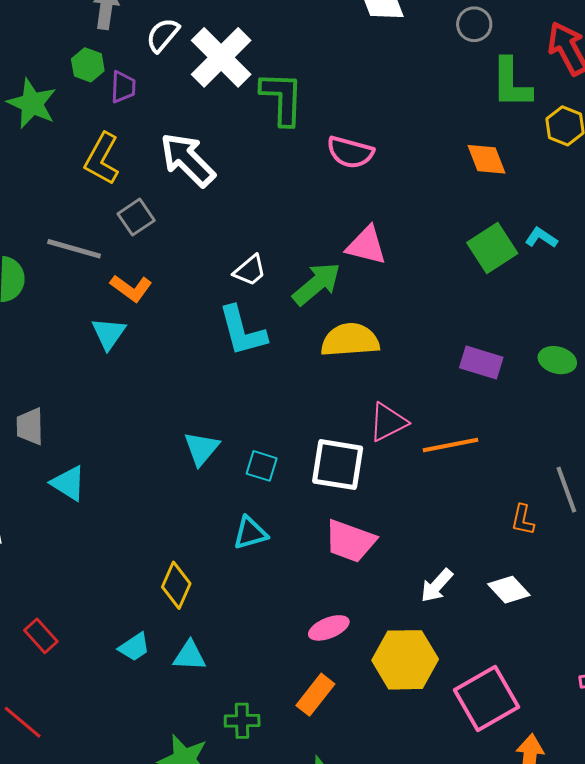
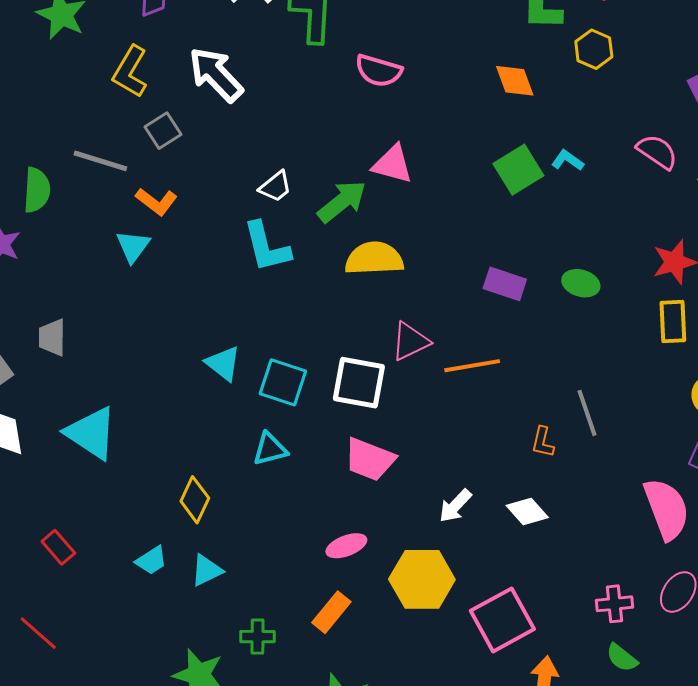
cyan triangle: (202, 448) -> (223, 363), turned -33
cyan square: (262, 466) -> (283, 382), size x1.5
cyan triangle: (68, 483) -> (91, 433), moved, size x1.5
cyan triangle: (190, 656) -> (207, 570), turned -30

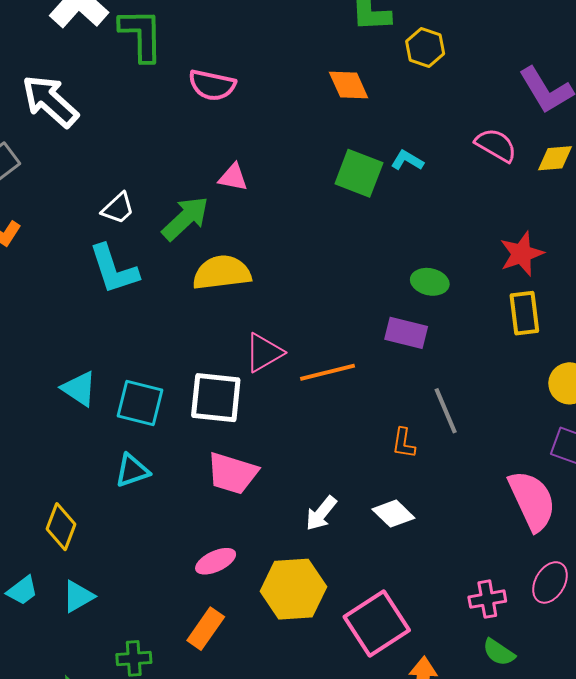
pink triangle: (393, 164) -> (233, 177), size x0.7
green square: (518, 170) -> (359, 173), turned -33
purple rectangle: (505, 284) -> (406, 333), moved

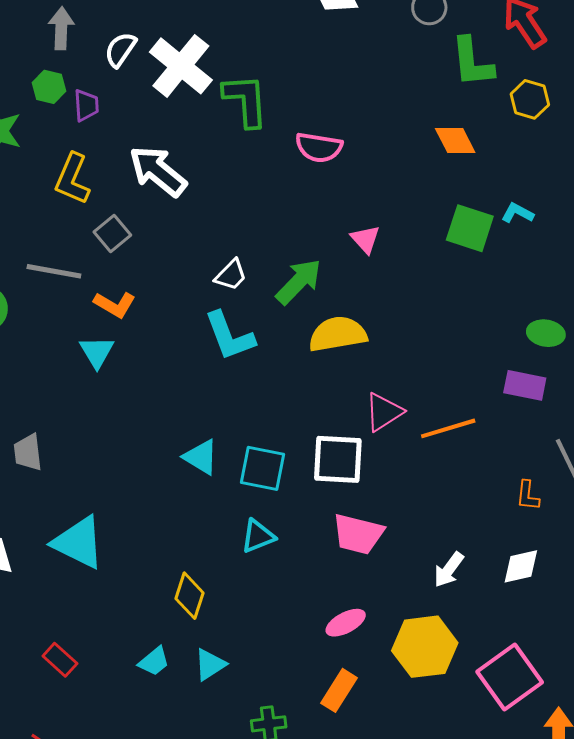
pink triangle: (233, 177) -> (365, 239), moved, turned 40
white diamond: (393, 514) -> (521, 566), turned -54

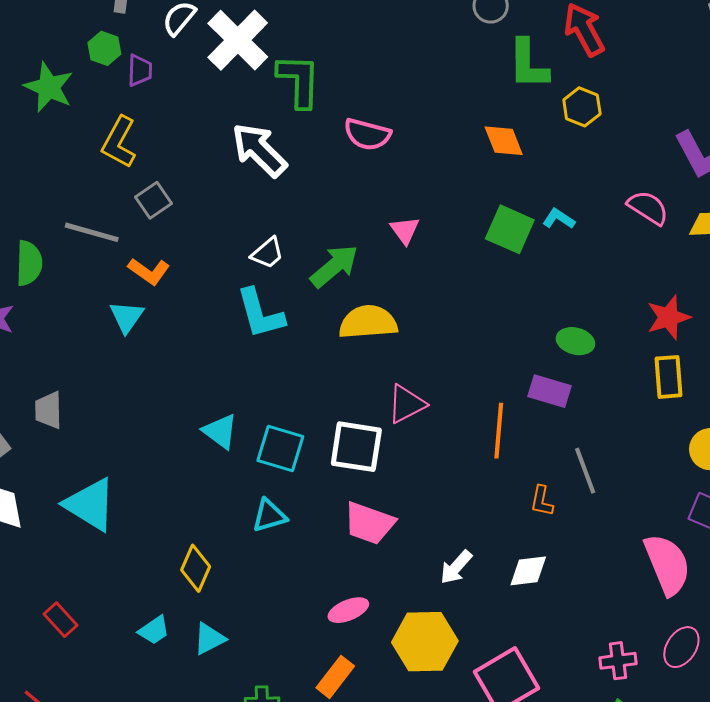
white arrow: (158, 171) -> (259, 150), moved
orange line: (448, 428) -> (499, 431), moved, turned -74

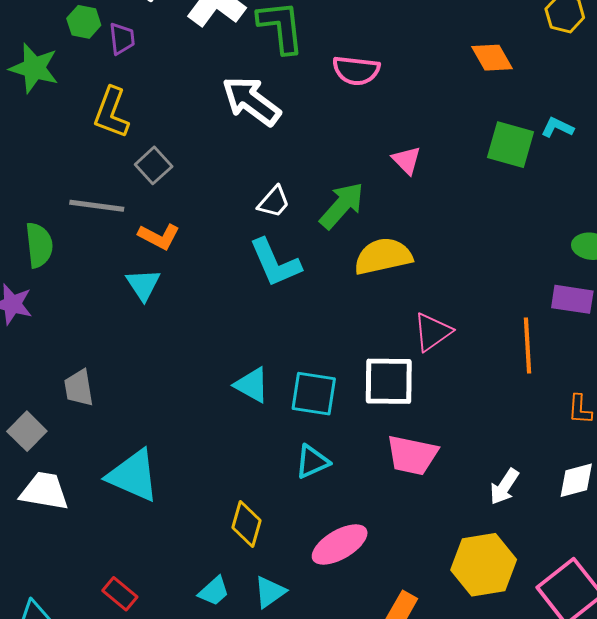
pink ellipse: (348, 610) -> (340, 545), moved, size x1.4

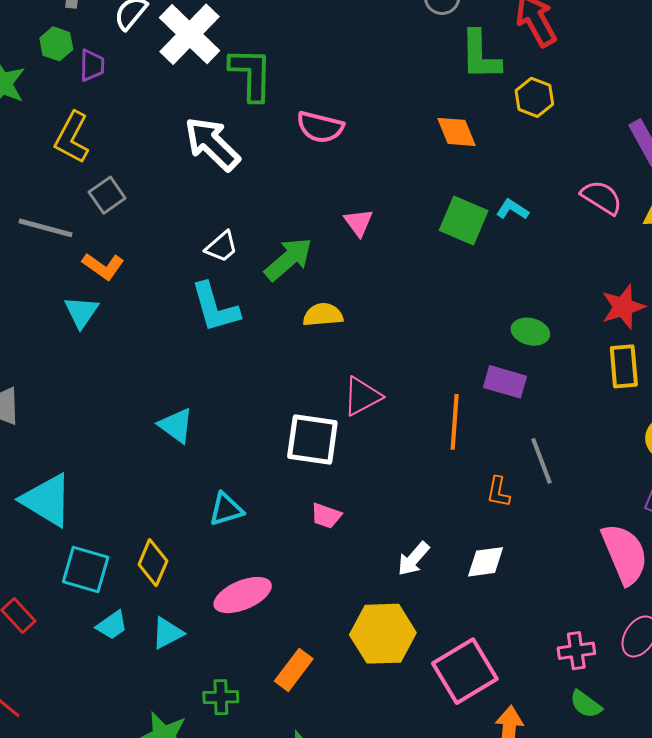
yellow semicircle: (383, 256) -> (323, 315), size x0.7
cyan square: (314, 394) -> (86, 569), moved
pink trapezoid: (412, 455) -> (326, 516), size x0.6

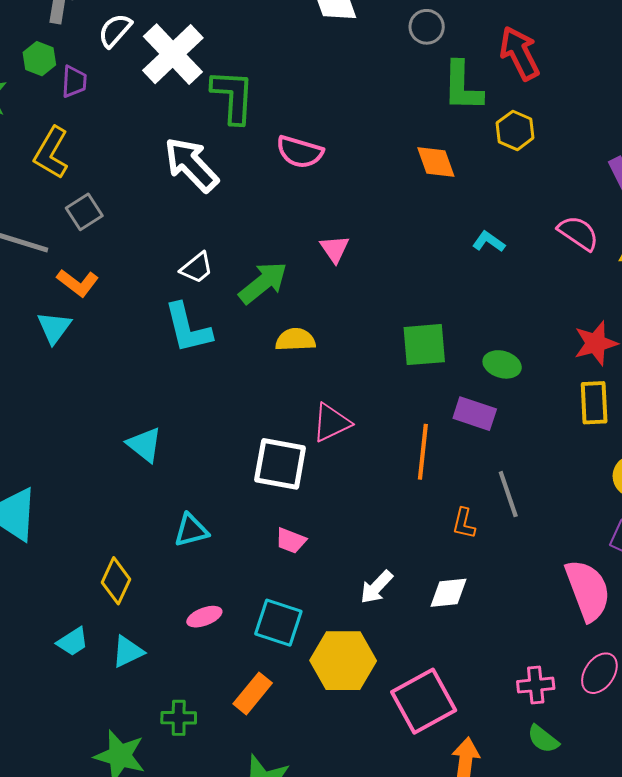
green square: (464, 220) -> (424, 345), moved, turned -30
cyan square: (86, 569) -> (278, 623), moved
pink ellipse: (243, 595) -> (204, 617), size x0.6

